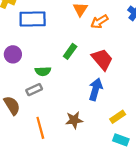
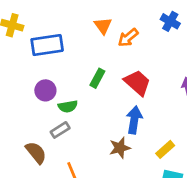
purple circle: (13, 54) -> (45, 90), moved
brown star: (74, 120) -> (120, 148), moved

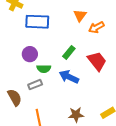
blue arrow: (134, 120) -> (69, 77), moved, turned -84
brown star: (120, 148) -> (76, 115), moved

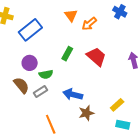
blue rectangle: (37, 22) -> (30, 30), turned -30
blue arrow: (69, 77) -> (73, 94), moved
brown semicircle: (15, 97) -> (21, 85), moved

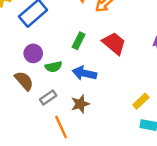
gray rectangle: (41, 92) -> (48, 97), moved
blue arrow: (73, 94) -> (84, 73), moved
brown star: (86, 113) -> (80, 104), moved

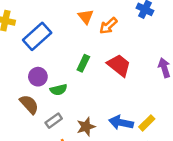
blue arrow: (84, 73) -> (121, 123), moved

